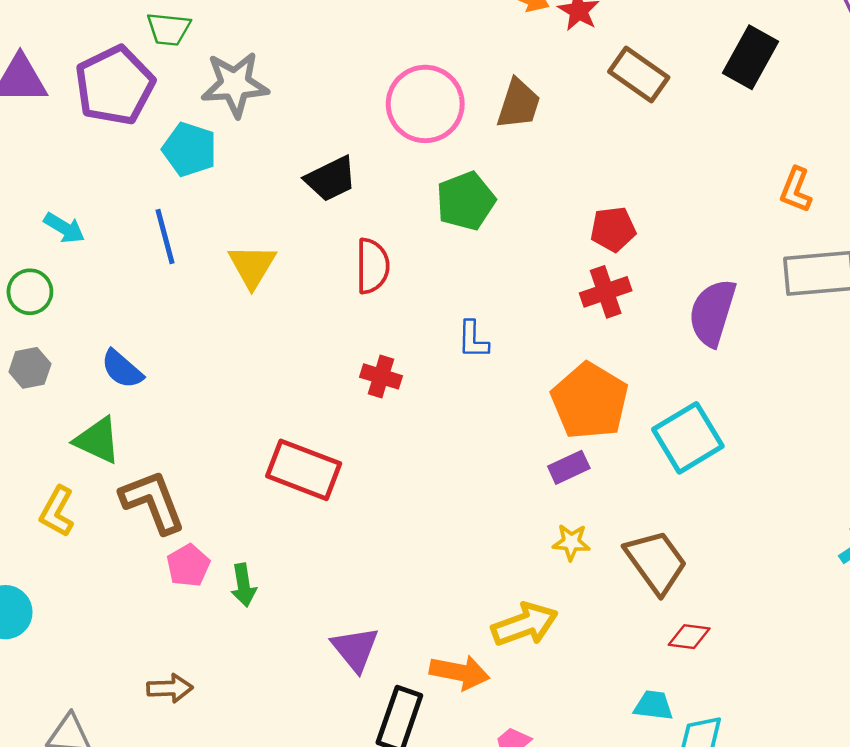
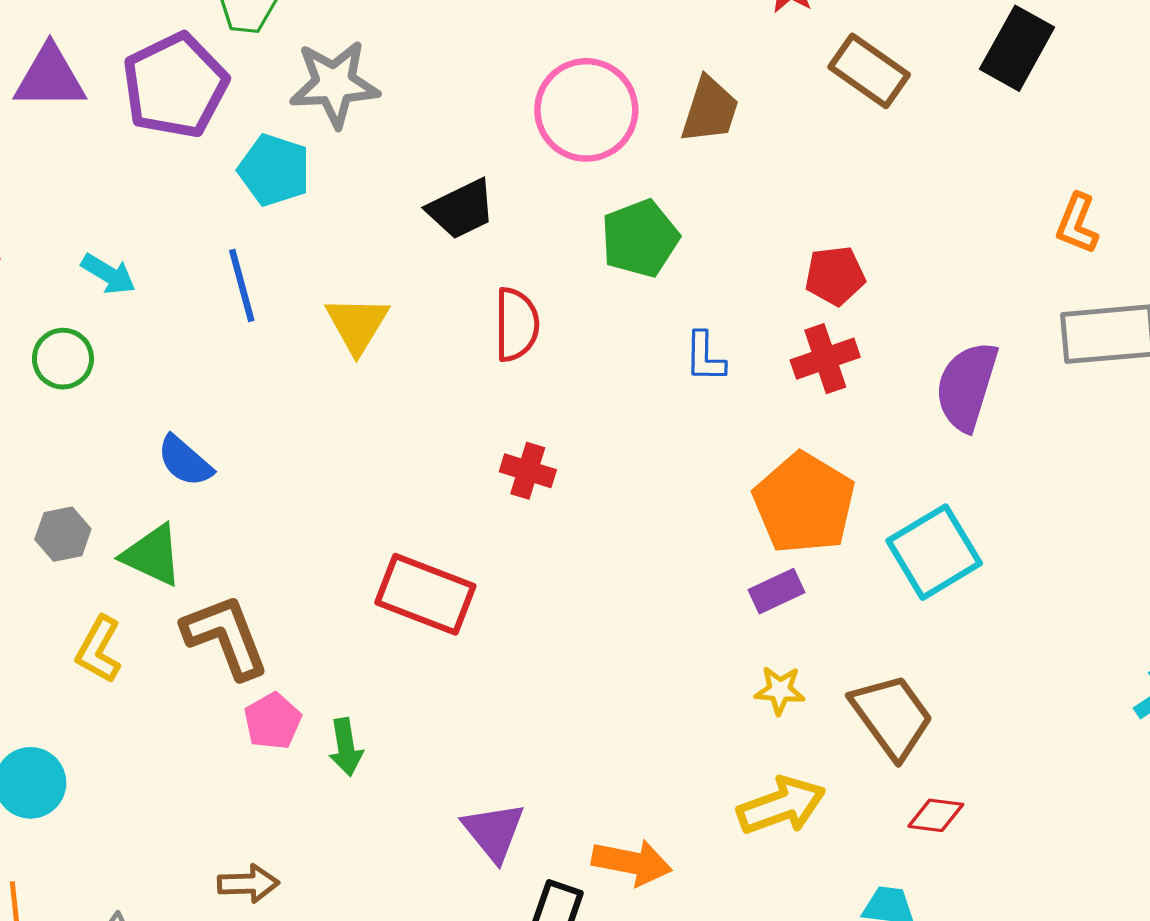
blue L-shape: (473, 340) -> (705, 357), moved
gray hexagon: (30, 368) -> (63, 534), moved
yellow arrow: (525, 624) -> (781, 806), moved

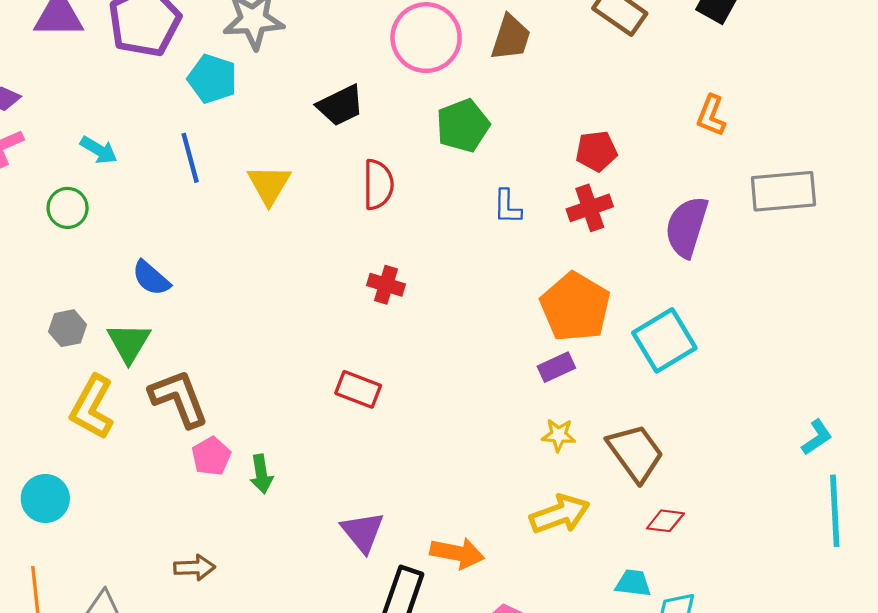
orange L-shape: (1077, 224) -> (711, 116), moved
green triangle: (152, 555) -> (129, 343), turned 36
red rectangle: (425, 594) -> (358, 389), moved, size x0.7
yellow L-shape: (99, 650) -> (92, 407), size x1.4

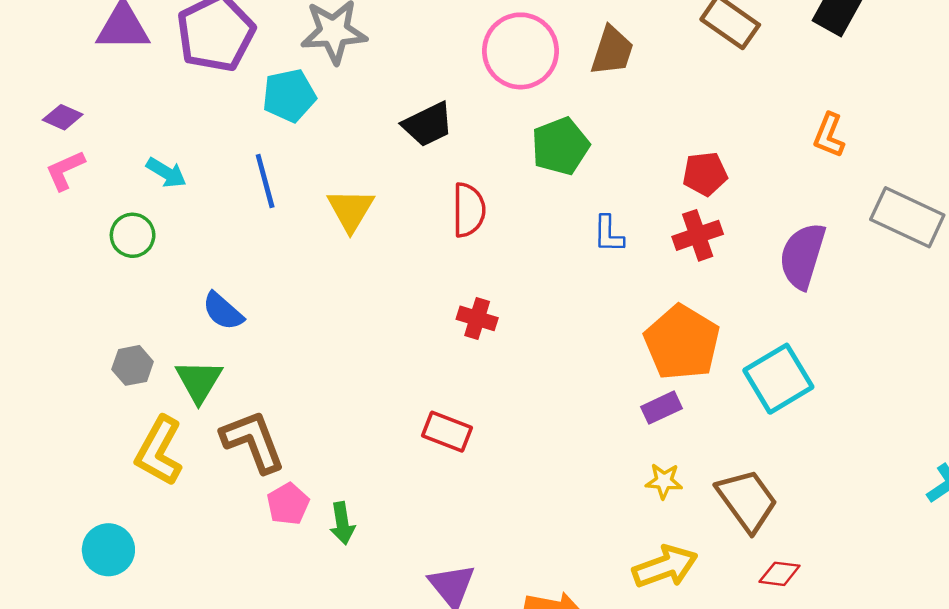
cyan pentagon: (212, 79) -> (289, 96), turned -30
gray rectangle: (783, 191) -> (907, 217), turned 30

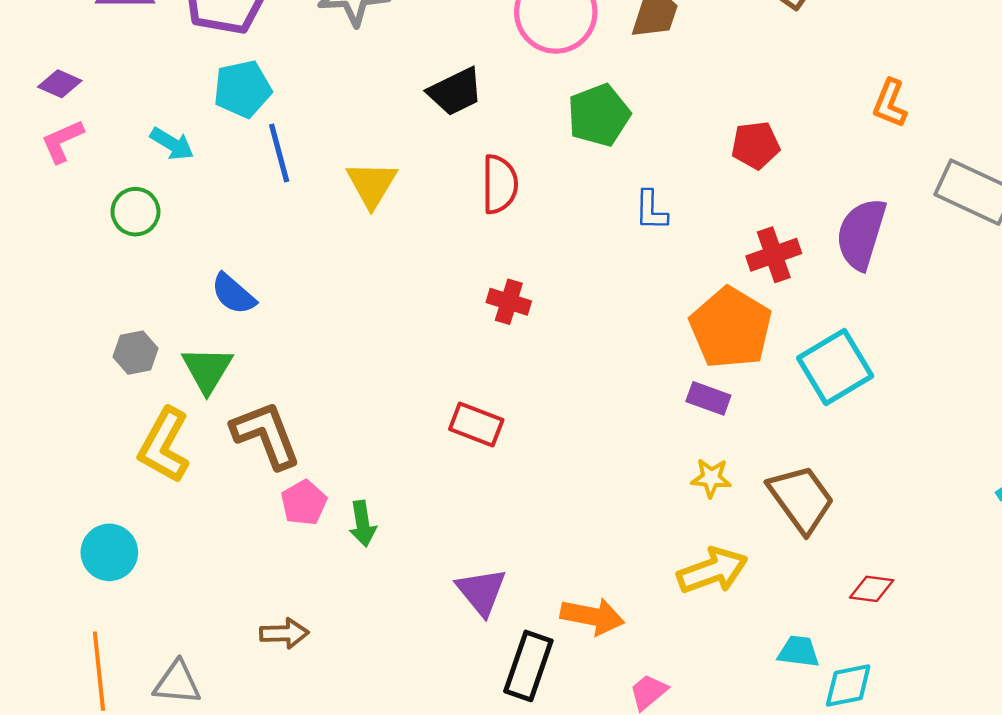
cyan pentagon: (289, 96) -> (242, 89), moved
red cross: (698, 235) -> (774, 255), moved
purple rectangle: (661, 408) -> (708, 398), turned 45
red diamond: (780, 574) -> (872, 589), moved

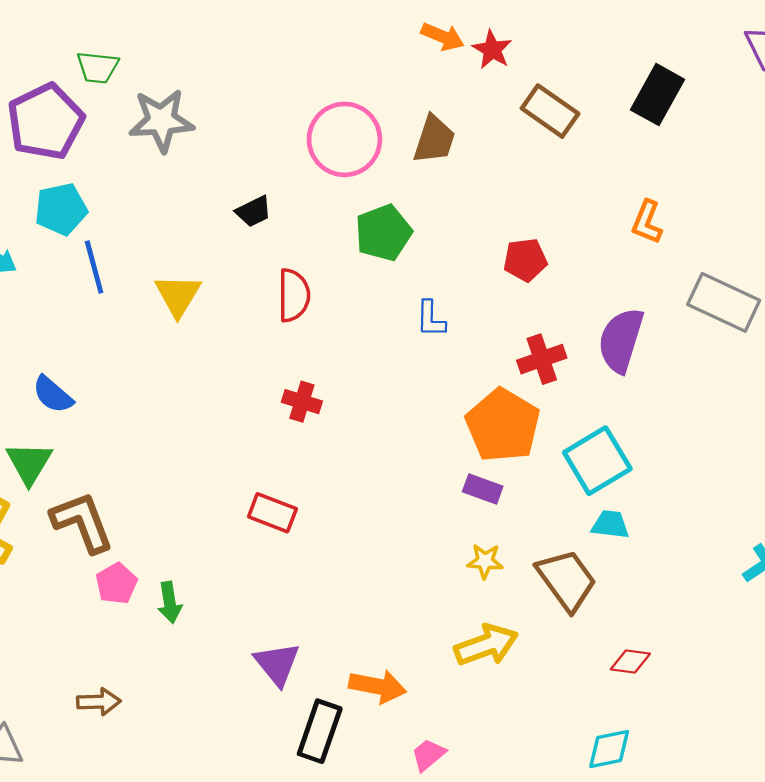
black trapezoid: (455, 92) -> (254, 211), size x0.7
cyan trapezoid: (799, 652) -> (610, 524), moved

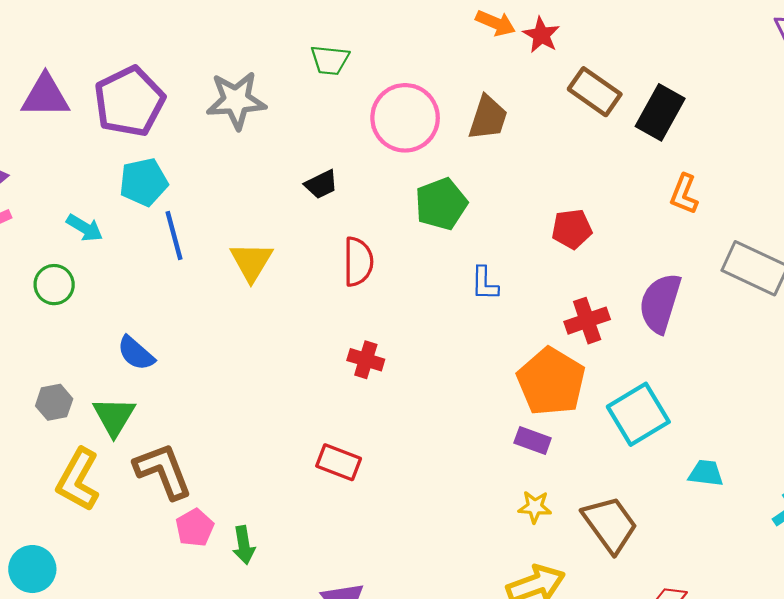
green trapezoid: (98, 67) -> (330, 60), moved
black rectangle: (658, 95) -> (660, 112), moved
cyan trapezoid: (610, 524) -> (706, 473), moved

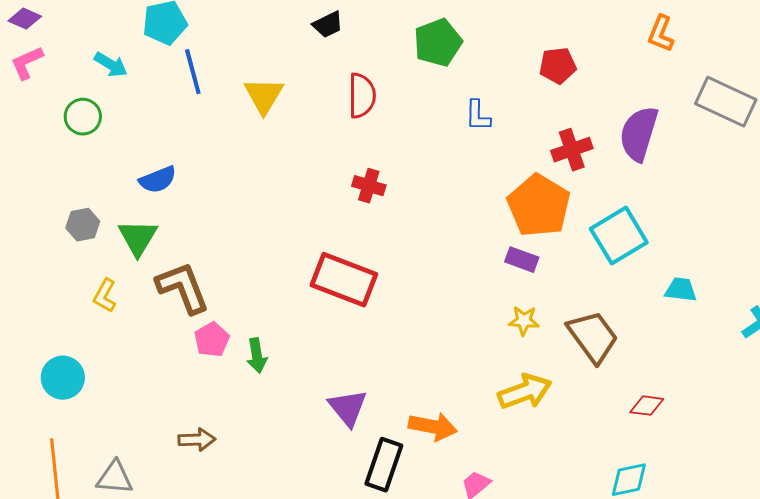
blue semicircle: (136, 353) -> (158, 180), turned -63
red rectangle: (339, 462) -> (344, 280), size x1.6
yellow L-shape: (78, 480) -> (105, 296), size x0.6

